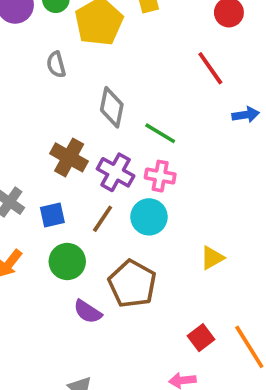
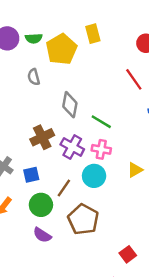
brown cross: (69, 157) -> (42, 137), turned 35
brown line: (103, 219) -> (64, 188), moved
yellow triangle: (212, 258) -> (135, 170), moved
purple semicircle: (88, 312) -> (42, 235), moved

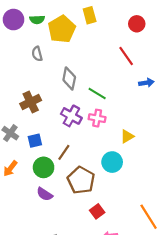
brown cross: (42, 137) -> (31, 102), moved
cyan circle: (94, 176) -> (112, 162), moved
red square: (128, 254) -> (97, 211), moved

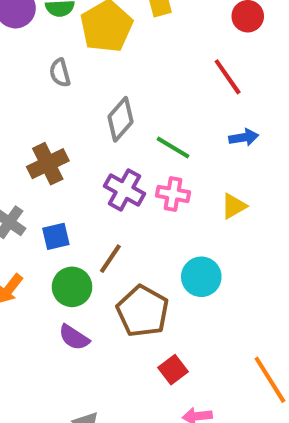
gray diamond: (69, 78) -> (120, 119), turned 30
blue arrow: (146, 83) -> (244, 137), moved
yellow triangle: (127, 136) -> (234, 206), moved

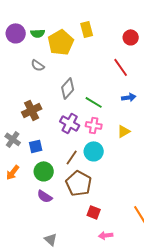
gray semicircle: (60, 73) -> (38, 65), turned -40
brown line: (110, 259) -> (72, 157), moved
cyan circle: (201, 277) -> (94, 151), moved
red square: (173, 370) -> (94, 212), turned -32

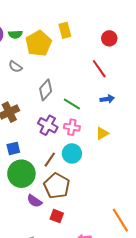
green circle: (44, 171) -> (21, 174), size x1.4
purple semicircle: (45, 196) -> (35, 201), moved
red square: (94, 212) -> (57, 216), moved

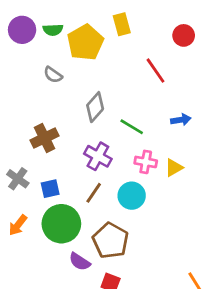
red line: (99, 69) -> (156, 71), moved
pink cross: (72, 127) -> (146, 162), moved
brown line: (50, 160) -> (94, 193), moved

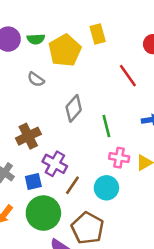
green line: (132, 127) -> (106, 126), turned 45
purple cross: (98, 156) -> (55, 164), moved

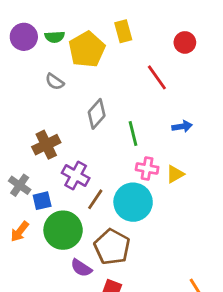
blue square: (33, 182) -> (42, 201), moved
cyan circle: (106, 188) -> (133, 202), size x1.4

